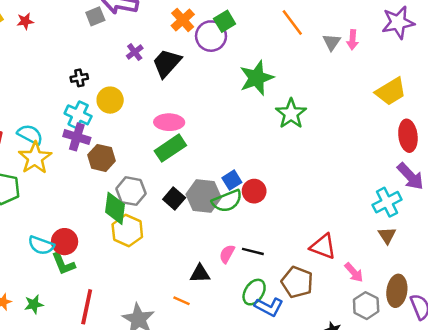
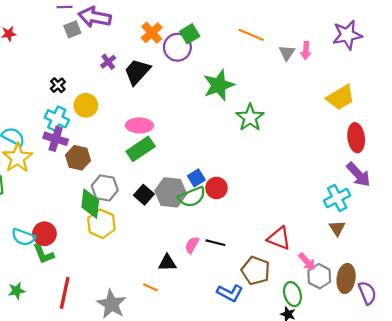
orange line: (292, 22) -> (251, 35), turned -30
black cross: (79, 78) -> (58, 85), turned -32
green ellipse: (254, 292) -> (292, 294), moved, turned -50
gray hexagon: (366, 306) -> (319, 276), moved

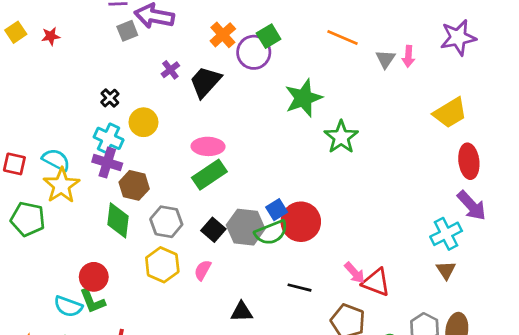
red circle: (216, 188) -> (301, 222), size x1.5
green diamond: (90, 204) -> (118, 220), moved
cyan semicircle: (23, 237) -> (68, 306), moved
pink semicircle: (192, 245) -> (203, 270), moved
pink arrow: (307, 262) -> (355, 273), moved

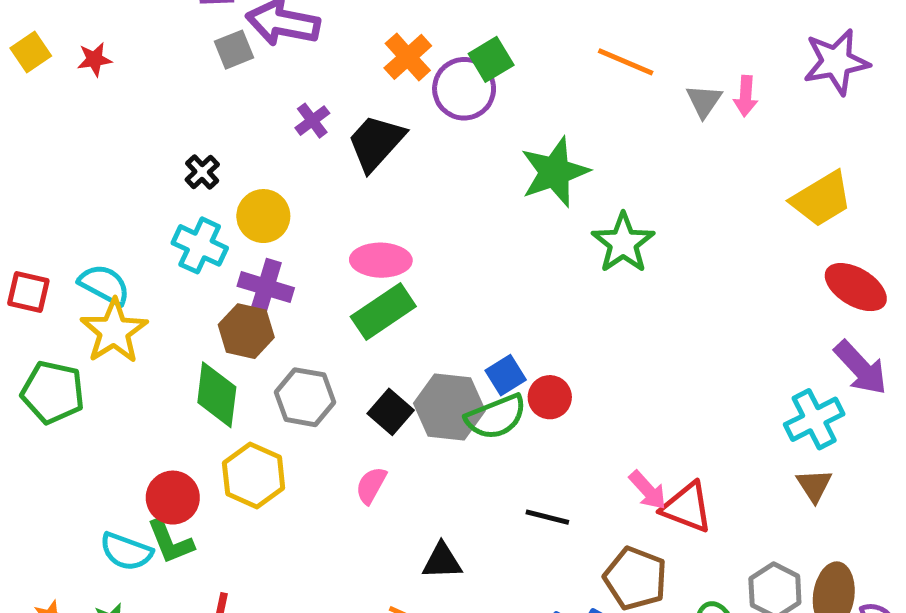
red ellipse: (469, 161) -> (856, 287), turned -52
purple cross: (107, 163) -> (266, 287), moved
red circle: (301, 222) -> (550, 397), size x0.6
yellow hexagon: (162, 265) -> (254, 476), moved

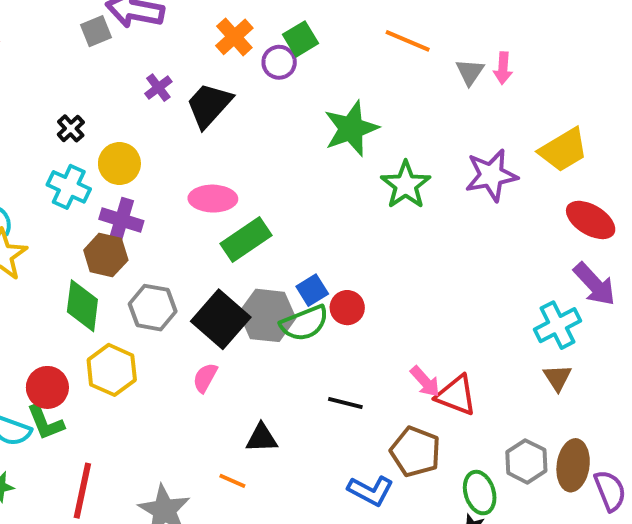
purple star: (836, 62) -> (491, 175), moved
purple circle: (464, 89) -> (279, 62), size x0.7
green rectangle: (383, 312) -> (246, 239), moved
black square: (391, 412) -> (221, 319), size x1.6

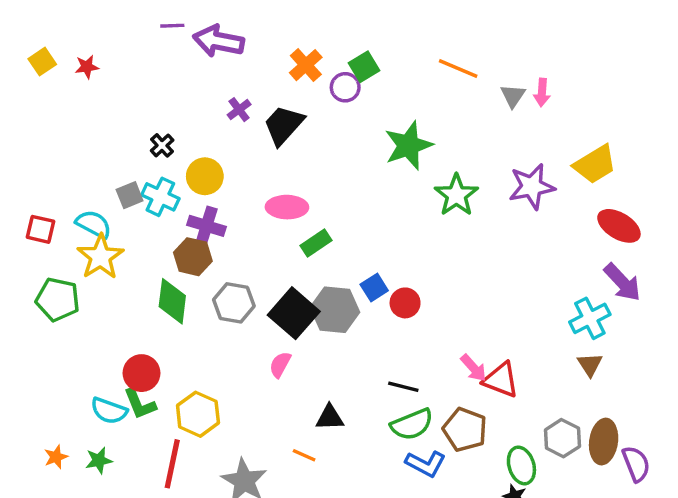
gray square: (96, 31) -> (130, 195), moved
green rectangle: (246, 239) -> (316, 243), size x0.7
green semicircle: (304, 323) -> (412, 424), moved
yellow hexagon: (112, 370) -> (198, 414), moved

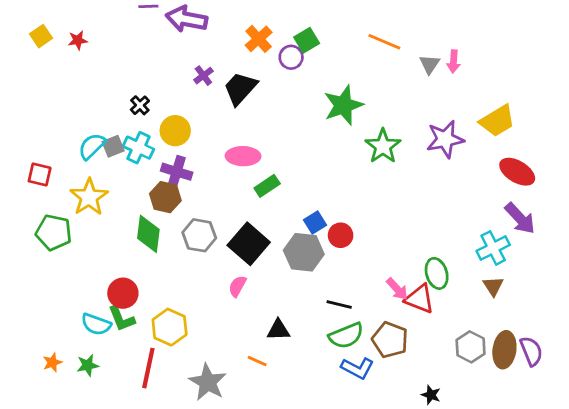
cyan semicircle: (94, 224) -> (92, 146), moved, turned -72
gray hexagon: (335, 310) -> (304, 252), moved
purple semicircle: (636, 464) -> (531, 351), moved
green ellipse: (521, 465) -> (437, 273), moved

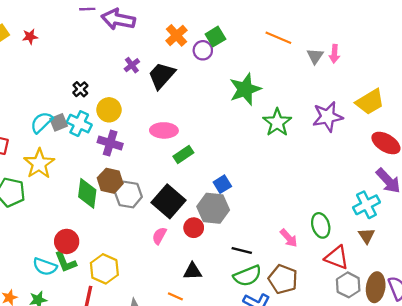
brown hexagon: (165, 197) -> (110, 181), moved
red circle: (341, 235) -> (194, 228), moved
red triangle: (420, 299) -> (337, 257), moved

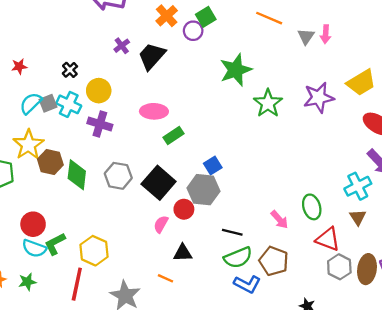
red star: (30, 37) -> (19, 66), moved
brown hexagon: (110, 181) -> (50, 162), moved
pink semicircle: (159, 236) -> (161, 224), moved
red circle: (67, 241) -> (33, 224), moved
green L-shape: (65, 262) -> (55, 244), turned 85

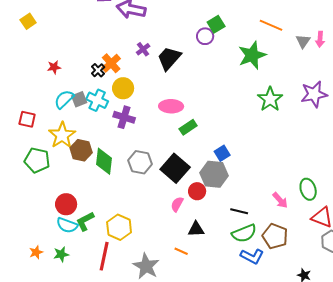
orange cross: (167, 16) -> (111, 63), moved
green star: (236, 70) -> (252, 55), moved

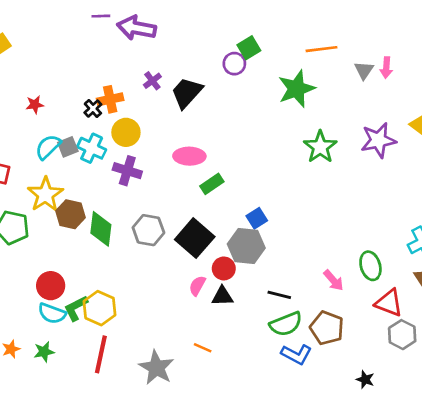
orange line: (271, 25) -> (322, 49), turned -30
orange cross: (111, 63) -> (110, 99), turned 30
yellow hexagon: (119, 227) -> (100, 308), moved
black triangle: (196, 229) -> (222, 296), moved

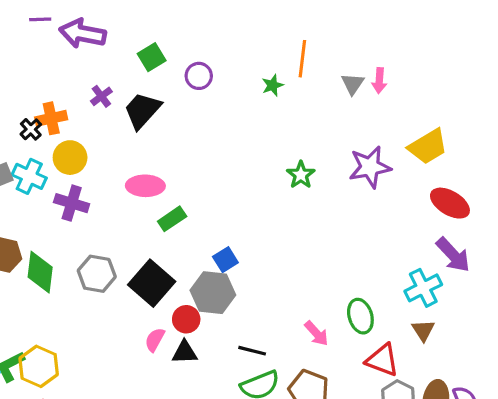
green square: (249, 48) -> (152, 57), moved
orange line: (322, 49) -> (302, 59), turned -76
green star: (296, 89) -> (273, 85), moved, size x0.5
green star: (320, 147) -> (301, 175), size x0.7

